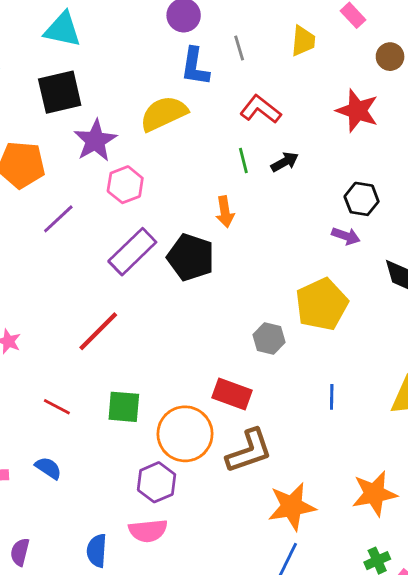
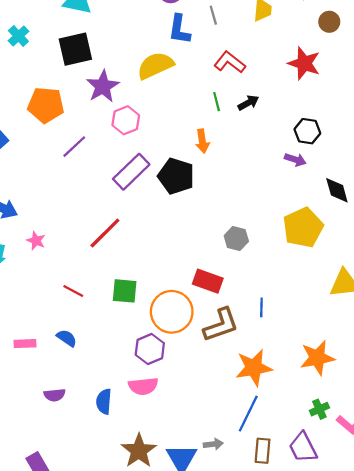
yellow pentagon: (322, 304) -> (303, 228), moved
blue line: (332, 397) -> (261, 307), moved
purple semicircle: (20, 552) -> (55, 395), moved, turned -110

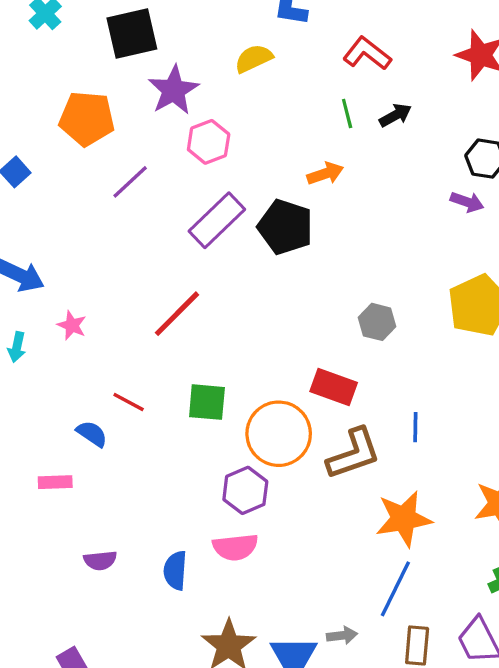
yellow semicircle: (155, 66) -> (254, 58), size x0.7
orange arrow: (202, 141) -> (325, 174), turned -100
blue semicircle: (67, 338) -> (92, 434), moved

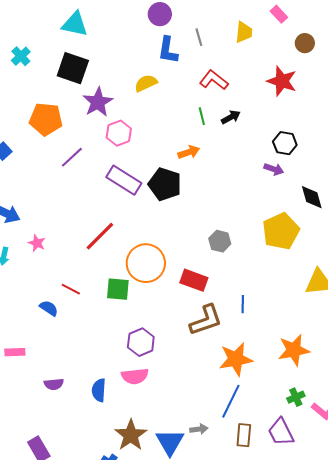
black square: (132, 33) -> (73, 68), turned 32
purple rectangle: (217, 220) -> (124, 180), turned 76
orange circle: (279, 434) -> (146, 263), moved
pink rectangle: (55, 482) -> (15, 352), moved

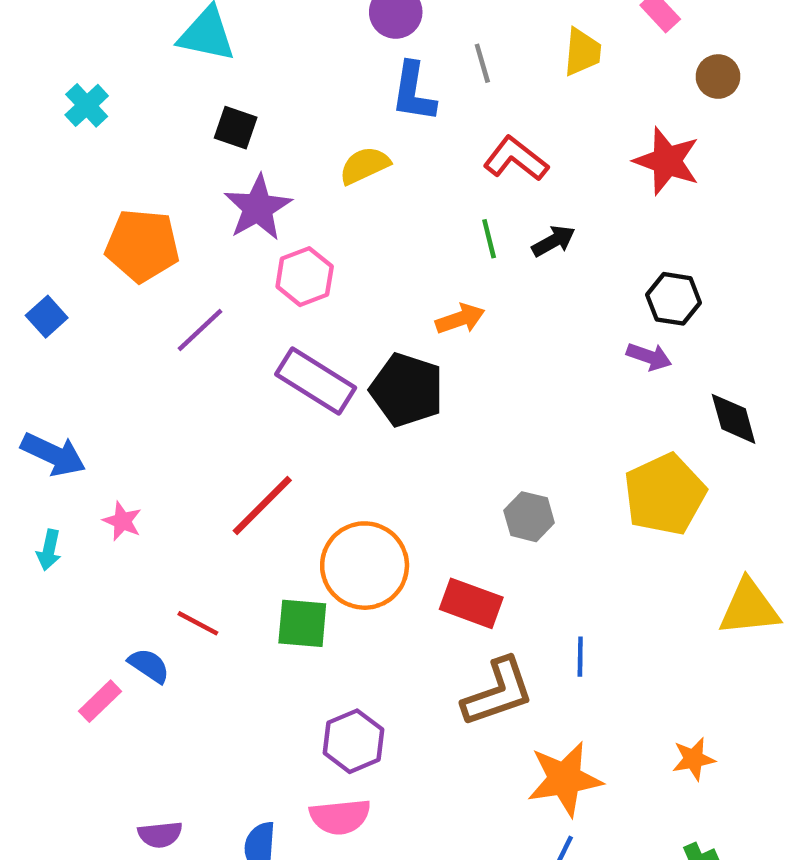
black square: (73, 68) -> (236, 128), moved, size x0.6
orange star: (294, 350) -> (694, 759), size x0.6
pink rectangle: (15, 352) -> (100, 701), moved, turned -42

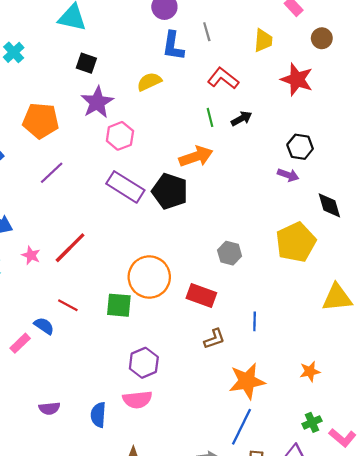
yellow trapezoid: (582, 52) -> (263, 40), moved
orange arrow: (460, 319) -> (196, 157), size x1.4
purple line: (200, 330) -> (52, 173), moved
red line: (262, 506) -> (70, 248), moved
brown L-shape: (498, 692) -> (214, 339), size x0.6

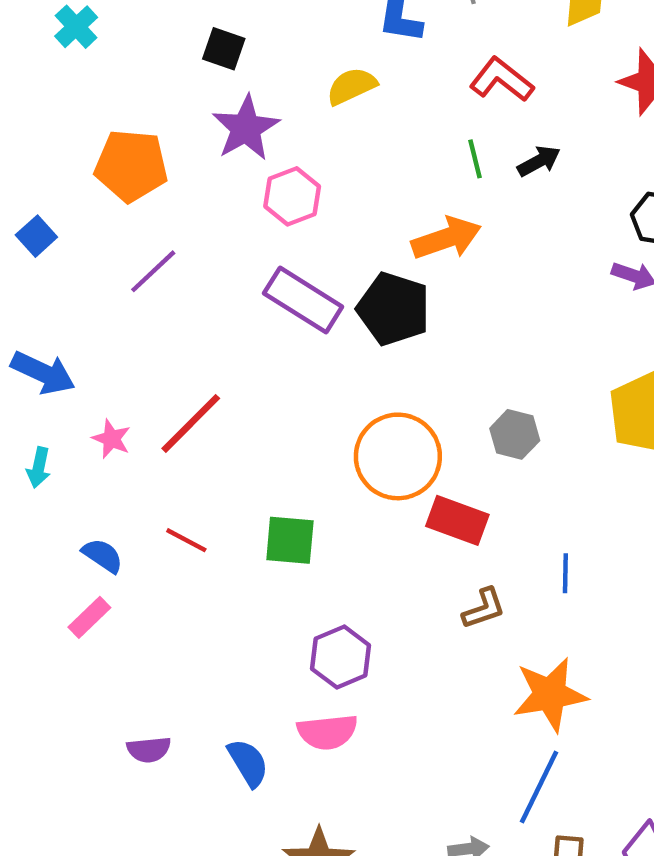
orange circle: (149, 277) -> (398, 456), moved
blue semicircle: (44, 326) -> (103, 556), moved
blue semicircle: (98, 415) -> (248, 763), turned 145

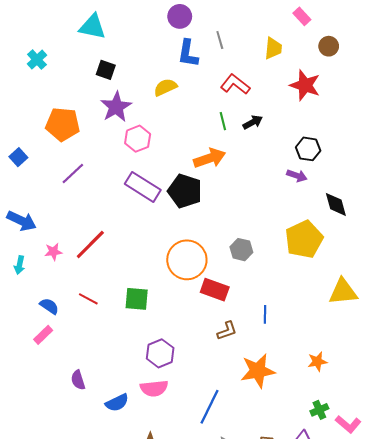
pink star: (111, 439) -> (53, 252), turned -30
purple semicircle: (149, 750) -> (78, 380), moved, turned 78
blue semicircle: (248, 763) -> (117, 403), turned 95
blue line: (539, 787) -> (210, 407), moved

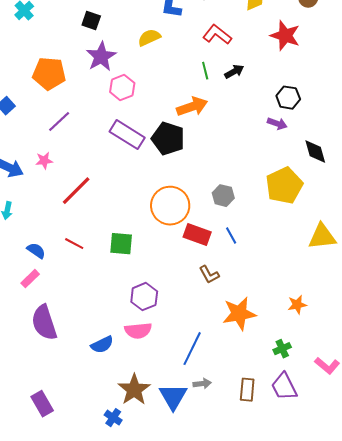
pink star: (53, 252) -> (44, 161), moved
blue line: (265, 314) -> (231, 236), moved, turned -30
brown L-shape: (227, 331) -> (209, 275), turned 80
purple semicircle: (78, 380) -> (44, 323), moved, size x1.8
green cross: (319, 410) -> (282, 349), moved

